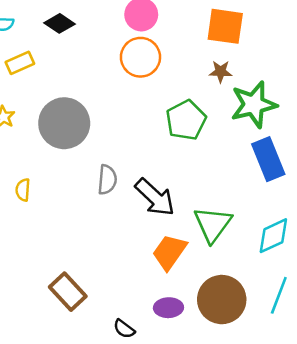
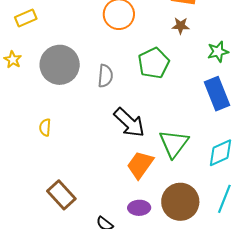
green star: (254, 105) -> (218, 52), moved, size x0.6
gray semicircle: (107, 180) -> (105, 76), moved
yellow semicircle: (23, 190) -> (45, 127), moved

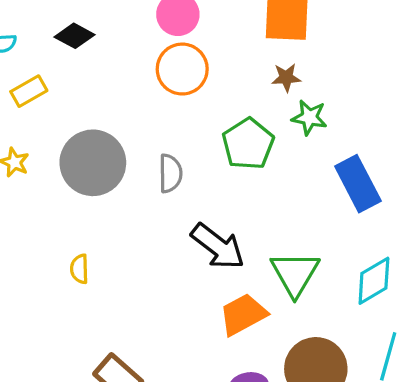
green star: (218, 52) -> (309, 117), moved, turned 30
orange trapezoid: (140, 165) -> (243, 314), turned 32

